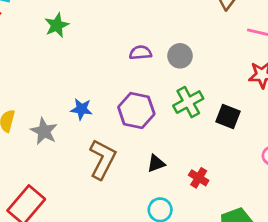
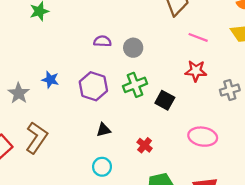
brown L-shape: (102, 159) -> (37, 138), moved
red cross: (199, 178) -> (145, 145), moved

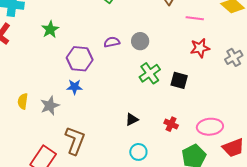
purple hexagon: (93, 86) -> (80, 59), moved
gray star: (19, 93) -> (50, 106), turned 30
pink ellipse: (203, 137) -> (210, 127), moved

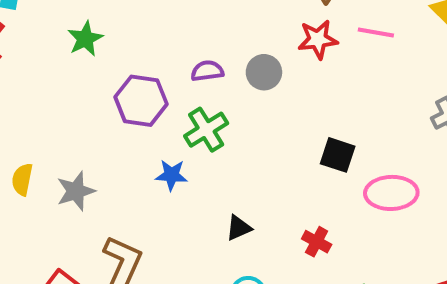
red star: (200, 48) -> (318, 39), moved
green cross: (150, 73) -> (206, 130), moved
blue star: (75, 87) -> (171, 175), moved
pink ellipse: (210, 127) -> (391, 193), moved

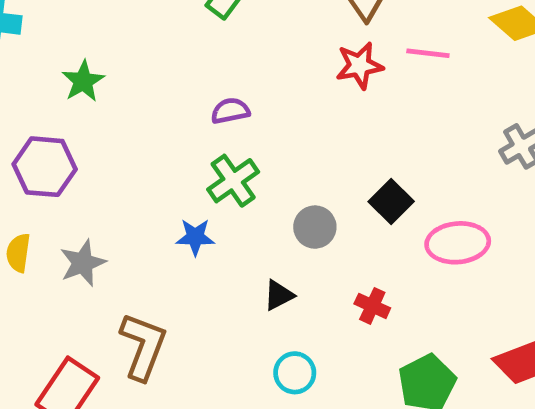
gray circle: (264, 72) -> (315, 227), moved
purple hexagon: (141, 101) -> (45, 167), moved
black square: (338, 155) -> (391, 202), turned 30

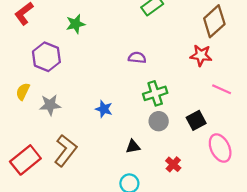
pink line: (428, 53) -> (222, 89), moved
green cross: (233, 181) -> (155, 93), moved
pink ellipse: (458, 243) -> (220, 148), turned 52

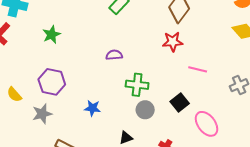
purple hexagon: (46, 57) -> (52, 82), moved
yellow semicircle: (23, 91) -> (14, 95), moved, turned -56
green cross: (155, 93) -> (137, 85), turned 35

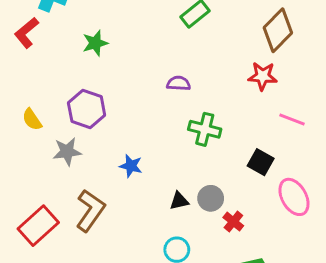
black square: (180, 103) -> (261, 162), turned -30
blue star: (92, 108) -> (131, 166), moved
gray circle: (145, 110) -> (211, 198), moved

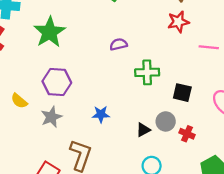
green star: (95, 43) -> (50, 32), size x1.6
black square: (261, 162) -> (182, 93), moved

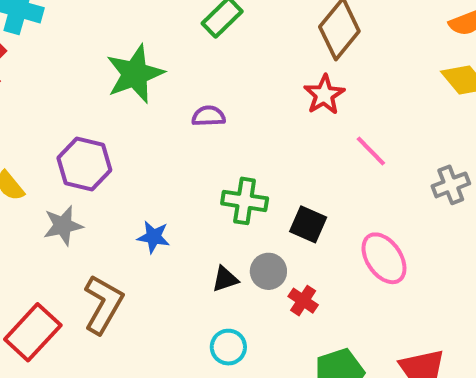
red star: (178, 22) -> (324, 95), turned -30
green star: (50, 32) -> (135, 74), moved
pink line: (209, 47) -> (371, 151), turned 30
green cross: (147, 72) -> (245, 201), moved

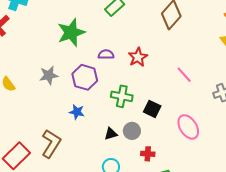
red star: (324, 95) -> (138, 57), moved
purple hexagon: (84, 164) -> (85, 77), moved
gray star: (63, 226) -> (49, 75), moved
red cross: (303, 301) -> (148, 154), moved, turned -32

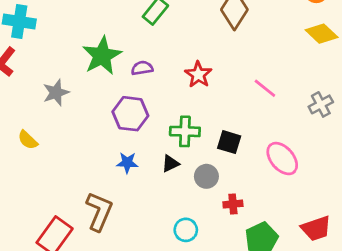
purple semicircle: (106, 54) -> (142, 68), moved
gray star: (49, 75) -> (56, 93), moved
black triangle: (111, 134) -> (170, 164), moved

